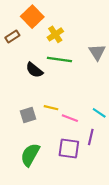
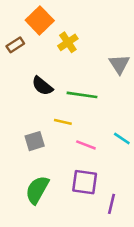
green line: (59, 60) -> (82, 95), moved
yellow line: (51, 108) -> (63, 122), moved
purple line: (91, 137) -> (112, 204), moved

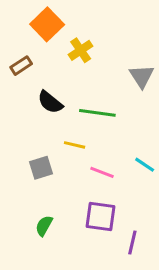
brown rectangle: (15, 45) -> (21, 66), moved
green semicircle: (37, 190) -> (44, 226), size x0.6

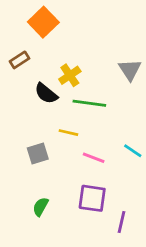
yellow cross: (81, 50) -> (70, 75), moved

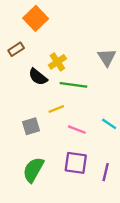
yellow line: (68, 133) -> (56, 109), turned -35
green semicircle: (40, 207) -> (33, 170), size x1.6
purple line: (122, 222) -> (106, 172), moved

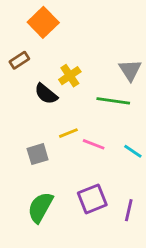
green line: (73, 85) -> (113, 101), moved
pink line: (77, 130) -> (94, 144), moved
purple square: (76, 163) -> (92, 199), turned -30

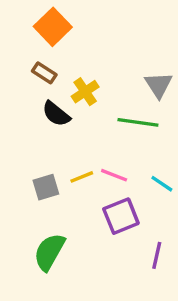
brown rectangle: (19, 60) -> (44, 73), moved, turned 66
yellow line: (68, 133) -> (82, 177), moved
purple square: (92, 199) -> (121, 216), moved

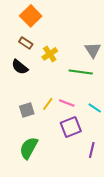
black semicircle: (56, 114) -> (20, 67), moved
yellow line: (82, 177) -> (48, 104), turned -32

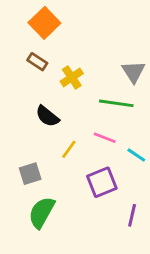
black semicircle: (20, 67) -> (47, 116), moved
pink line: (67, 103) -> (105, 138), moved
gray square: (27, 110) -> (30, 174), moved

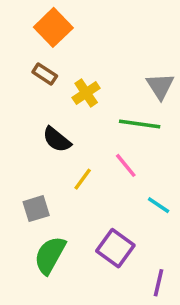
pink line: (105, 138) -> (126, 165), turned 30
cyan line: (136, 155) -> (159, 205), moved
purple square: (102, 182) -> (115, 248), moved, turned -32
purple line: (132, 215) -> (159, 283), moved

